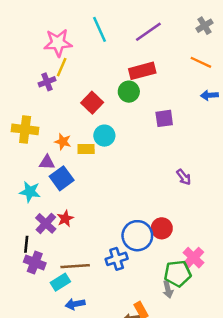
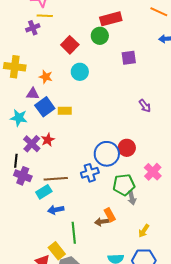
yellow line: (62, 67) -> (45, 16), turned 70
yellow rectangle: (86, 149) -> (65, 111), moved
green pentagon: (178, 274) -> (124, 185), moved

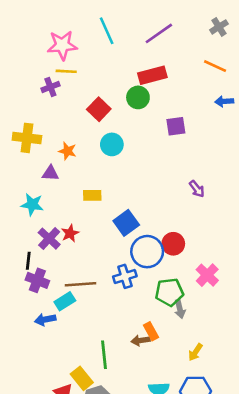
blue square: (45, 107) -> (126, 223), moved
blue arrow: (56, 210) -> (45, 320), moved

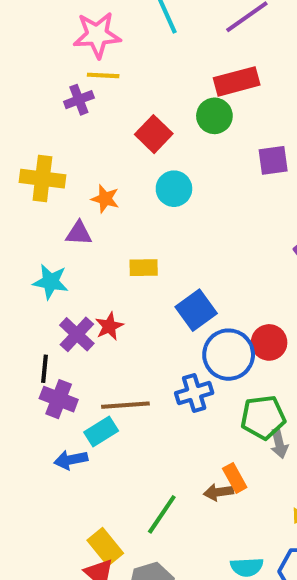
green line: (104, 355) -> (162, 514), turned 40
yellow rectangle: (82, 378) -> (105, 547), moved

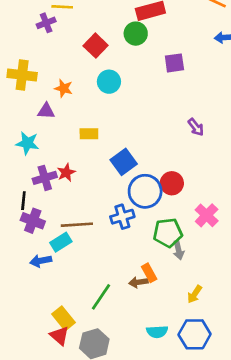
purple cross: (77, 334) -> (45, 178), turned 30

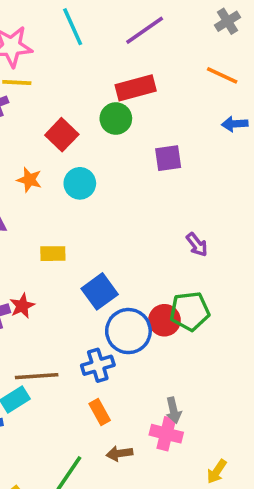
orange star: (64, 88) -> (29, 180), moved
pink cross: (207, 215) -> (166, 434), moved, turned -30
green pentagon: (168, 233) -> (190, 311), moved
orange rectangle: (149, 273) -> (100, 412), moved
yellow arrow: (195, 294) -> (217, 472), moved

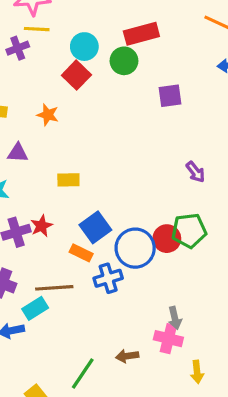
cyan circle: (80, 183) -> (84, 47), moved
blue square: (100, 291) -> (95, 227), moved
orange rectangle: (100, 412) -> (81, 253), moved, turned -35
yellow arrow: (217, 472) -> (197, 372), moved, turned -40

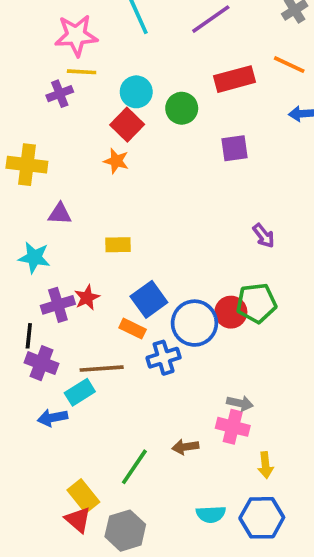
red rectangle: (141, 34) -> (235, 79), moved
orange star: (48, 115) -> (116, 161), moved
gray arrow: (175, 318) -> (240, 403), turned -65

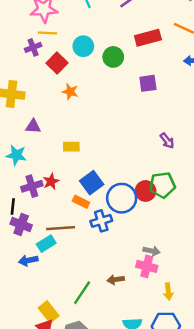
red square: (127, 125) -> (57, 63), moved

